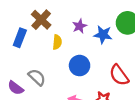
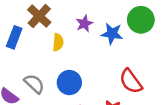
blue circle: (80, 66) -> (69, 83), moved

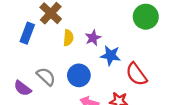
purple star: (84, 24) -> (93, 38), moved
blue star: (112, 34) -> (111, 55), moved

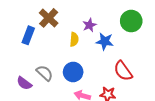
yellow semicircle: (68, 38) -> (74, 39), moved
purple star: (93, 38) -> (89, 25), moved
blue star: (111, 55) -> (105, 41), moved

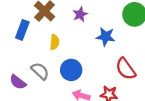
purple star: (89, 25) -> (80, 14), moved
yellow semicircle: (74, 39) -> (55, 42), moved

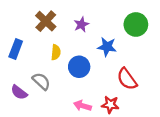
blue rectangle: (22, 30) -> (16, 49), moved
blue circle: (71, 70) -> (79, 67), moved

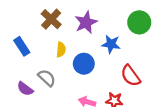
purple star: (81, 24) -> (86, 22), size x1.5
blue rectangle: (16, 49) -> (22, 46), turned -54

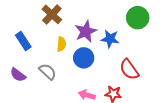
purple star: (86, 22) -> (86, 31), moved
purple semicircle: (25, 89) -> (18, 75), moved

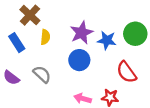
brown cross: (52, 14) -> (30, 15), moved
green circle: (138, 18) -> (135, 34), moved
yellow semicircle: (61, 44) -> (45, 37), moved

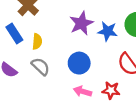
yellow semicircle: (45, 37) -> (37, 41), moved
blue circle: (79, 60) -> (79, 63), moved

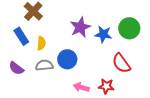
blue circle: (79, 63) -> (67, 59), moved
gray semicircle: (41, 66) -> (44, 65), turned -48

